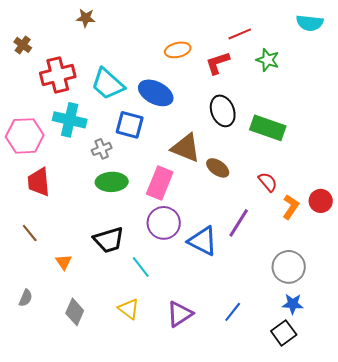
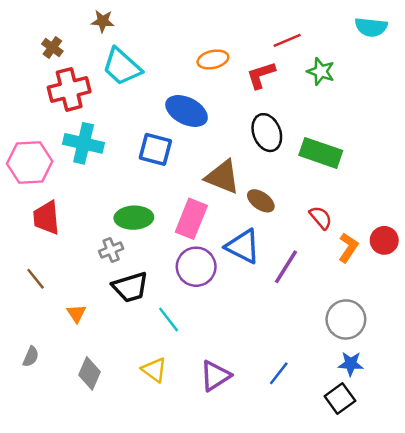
brown cross: (23, 45) -> (52, 47), moved
cyan trapezoid: (108, 84) -> (122, 67), moved
gray cross: (102, 149) -> (111, 250), moved
blue triangle: (203, 241) -> (243, 246), moved

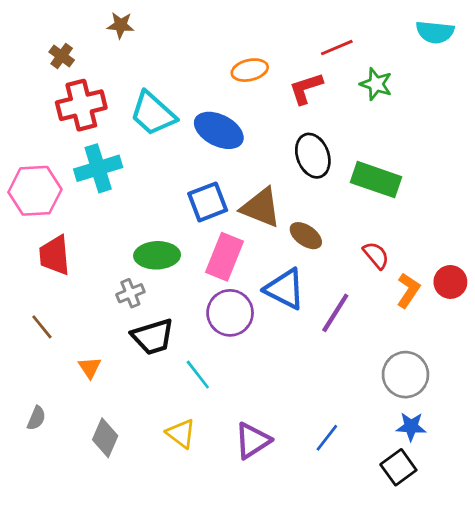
cyan trapezoid: (122, 67) -> (153, 114), moved
cyan cross: (84, 143) -> (98, 168), turned -30
blue square: (155, 149) -> (208, 202), moved, turned -36

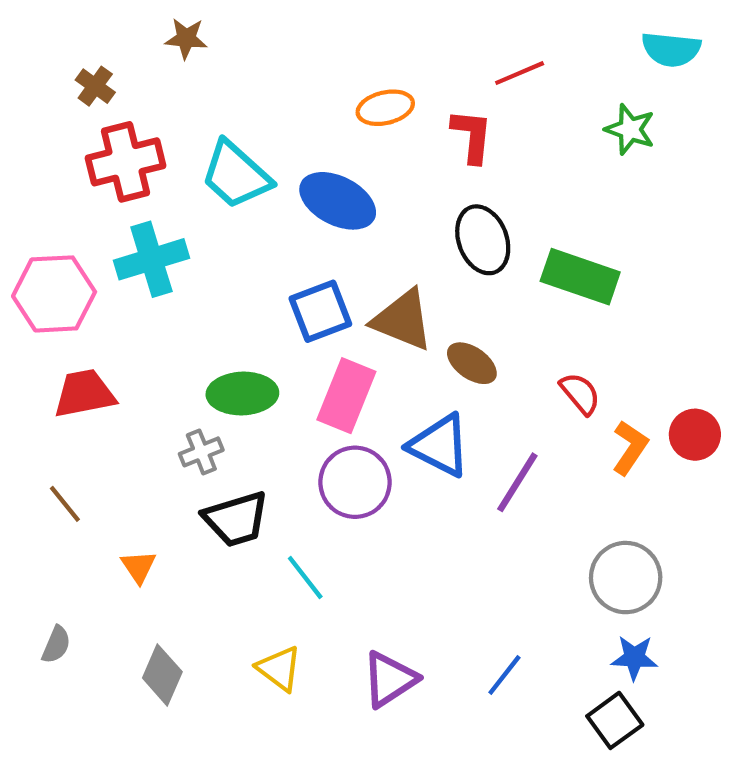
green star: (376, 84) -> (630, 129), moved
red L-shape: (306, 88) -> (472, 136), turned 114
red trapezoid: (55, 255) -> (84, 394), turned 84

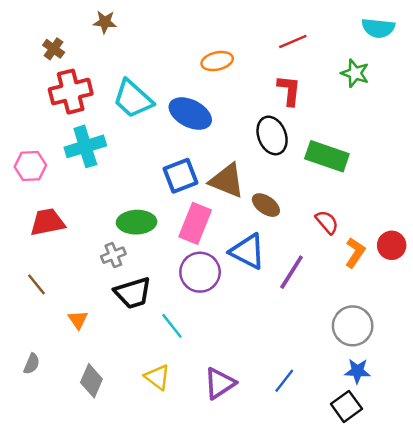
red L-shape: (472, 136) -> (289, 90), moved
pink hexagon: (54, 294) -> (30, 166), size x0.7

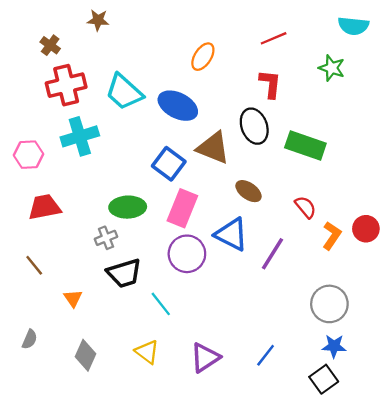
orange ellipse: (217, 61) -> (203, 57), turned -44
blue square: (180, 176) -> (169, 164), turned -32
brown triangle: (227, 181) -> (213, 148), moved

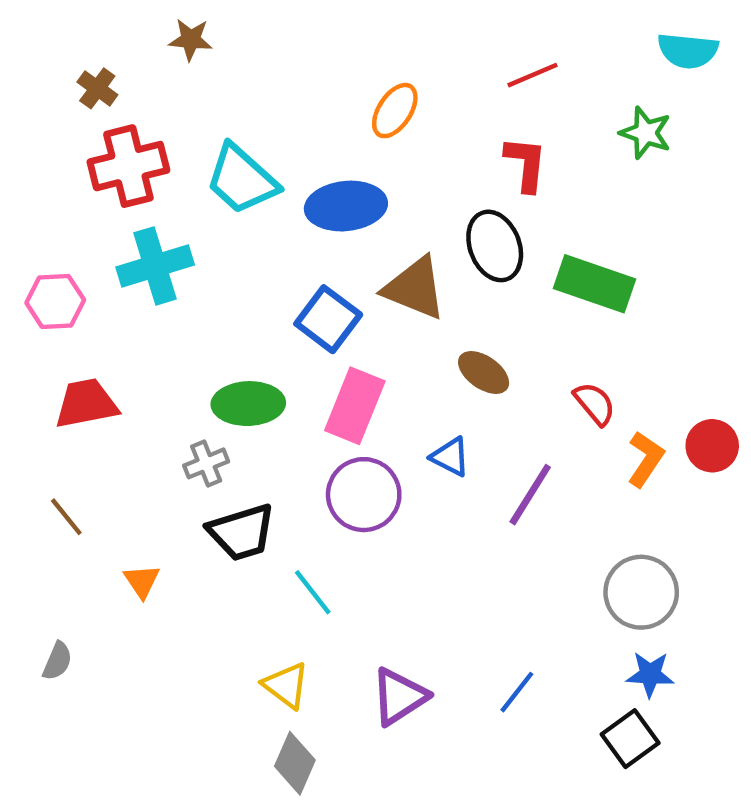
blue ellipse: (178, 106) -> (346, 206), turned -33
blue triangle: (231, 234) -> (450, 457), size x0.6
gray diamond: (85, 355) -> (295, 763), moved

